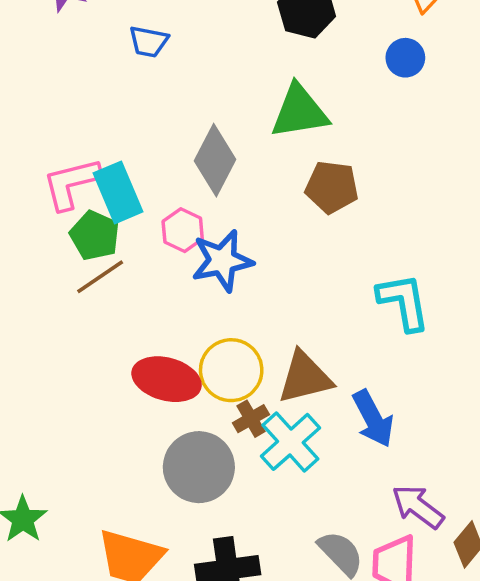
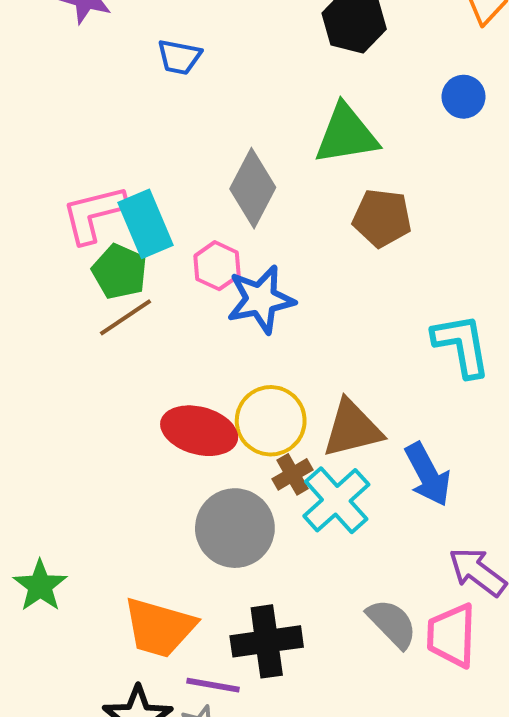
blue circle: (405, 58) -> (464, 97), moved

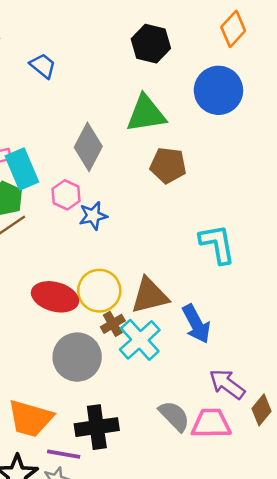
blue trapezoid: (179, 57) -> (43, 66), turned -152
blue circle: (464, 97) -> (218, 90), size x1.8
blue star: (261, 299) -> (93, 216), size x0.7
pink trapezoid: (452, 635) -> (211, 423), turned 87

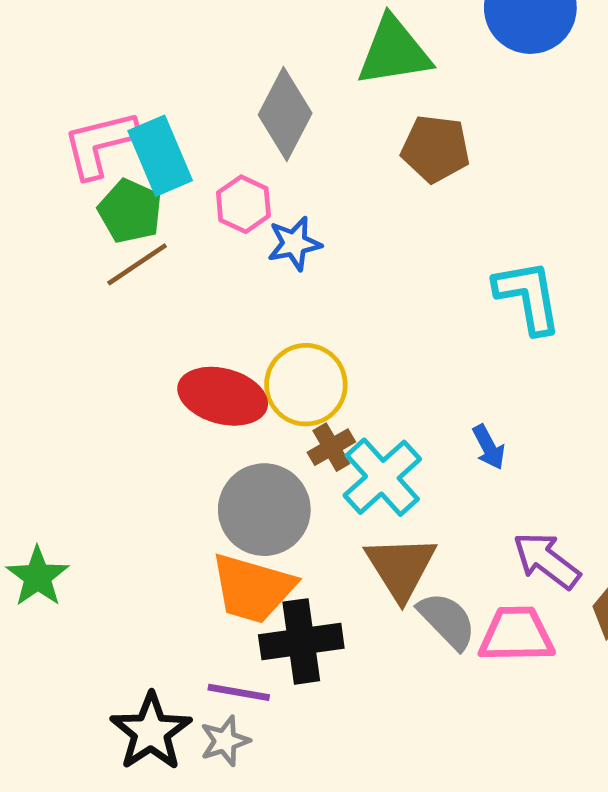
brown triangle: (150, 296) -> (401, 567), moved, turned -48
blue arrow: (196, 324) -> (489, 447), size x0.6
orange trapezoid: (30, 418) -> (253, 588), moved

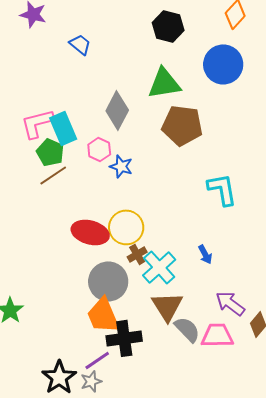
brown pentagon: (435, 149) -> (182, 125), size x1.4
blue star: (294, 244) -> (121, 166), turned 30
orange trapezoid: (253, 588) -> (103, 315), turned 51
purple line: (239, 692) -> (97, 360), turned -44

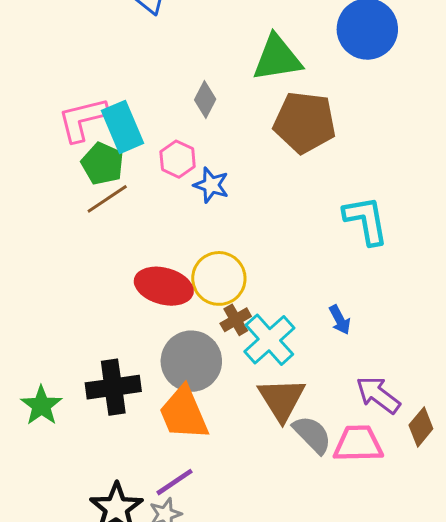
gray diamond: (117, 110) -> (205, 99), size x0.6
black cross: (124, 338) -> (113, 387), moved

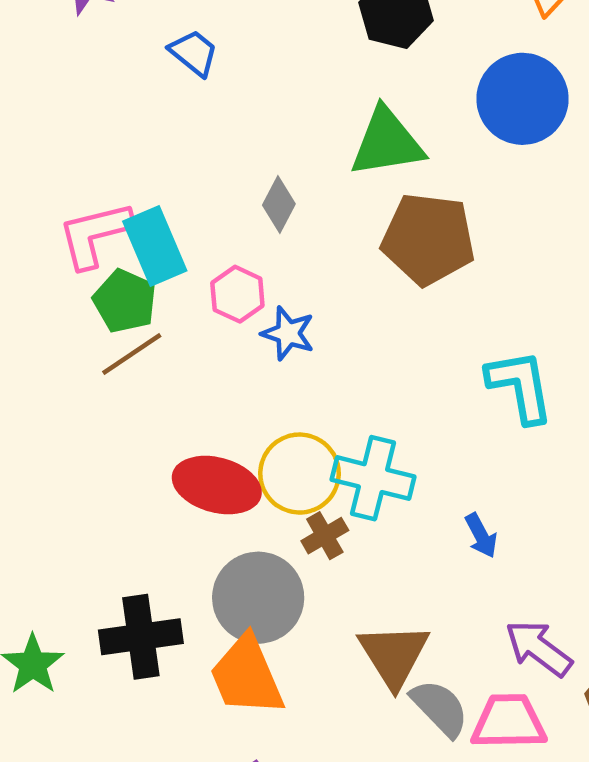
cyan cross: (269, 340) -> (373, 478), moved, turned -34

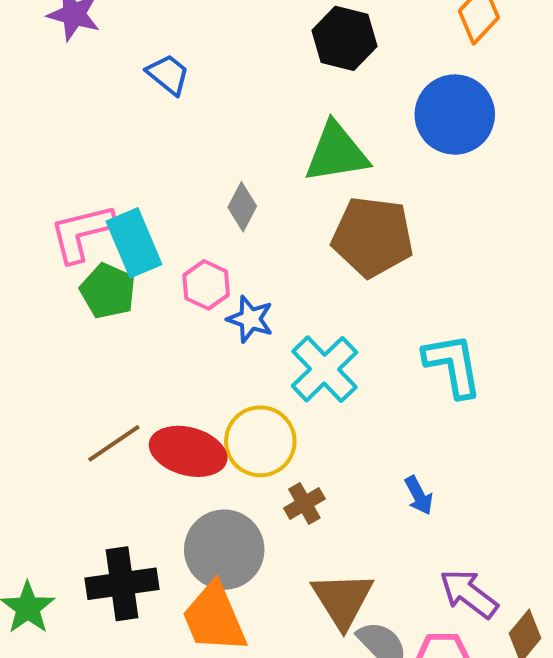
brown line: (132, 354) -> (114, 443), moved
cyan cross: (373, 478) -> (324, 369), moved, turned 32
brown cross: (325, 536) -> (304, 504), moved

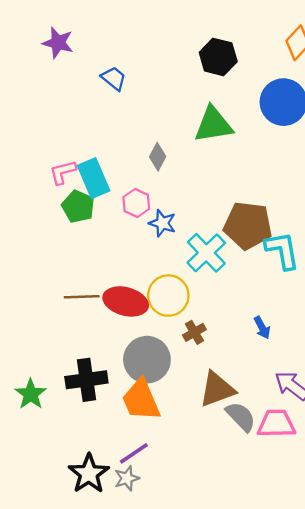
pink L-shape: (82, 233) -> (63, 172), size x0.7
brown pentagon: (373, 237) -> (248, 226), moved
brown line: (114, 443) -> (82, 297), turned 32
brown triangle: (343, 600) -> (217, 389), turned 42

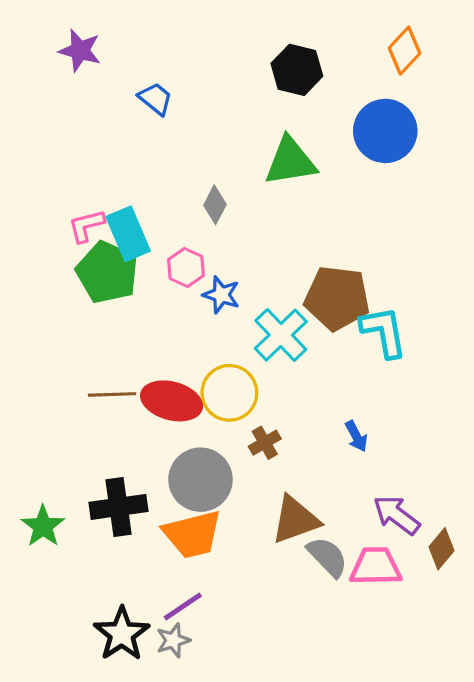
green pentagon: (78, 207) -> (107, 272), size x1.4
orange trapezoid: (141, 400) -> (192, 534), turned -81

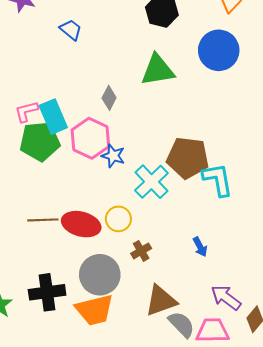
pink hexagon: (186, 268) -> (90, 138), size x1.6
green pentagon: (107, 272) -> (40, 141), turned -30
yellow circle: (229, 393) -> (118, 219), size x0.7

